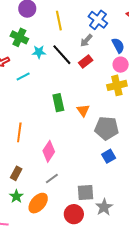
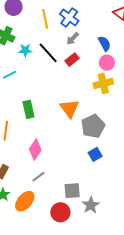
blue cross: (98, 20) -> (69, 17), moved
green rectangle: (58, 103) -> (28, 109), moved
orange triangle: (83, 110) -> (70, 109), size x1.5
gray pentagon: (107, 128) -> (93, 126), turned -30

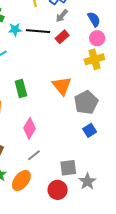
black line: (48, 53) -> (38, 31), turned -40

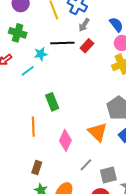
cyan star: (15, 30) -> (41, 54), moved
orange triangle: (62, 86) -> (98, 132), moved
gray line: (34, 155) -> (86, 165), moved

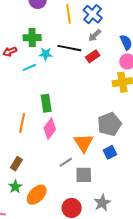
green cross: (18, 33) -> (32, 38), moved, turned -30
pink diamond: (65, 140) -> (50, 129), moved
gray line: (86, 165) -> (66, 162), moved
gray square: (108, 175) -> (84, 175), moved

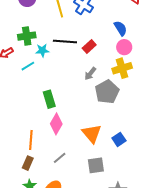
gray arrow: (95, 35) -> (90, 74), moved
orange line: (22, 123) -> (31, 140), moved
gray pentagon: (109, 124) -> (107, 92), moved
gray line: (66, 162) -> (60, 158), moved

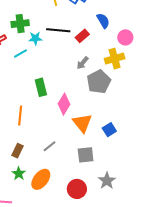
blue semicircle: (120, 28) -> (103, 21), moved
pink circle: (124, 47) -> (125, 37), moved
pink diamond: (56, 124) -> (64, 104), moved
orange line: (31, 140) -> (20, 116), moved

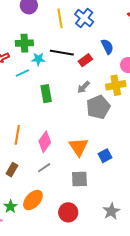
green rectangle: (41, 87) -> (46, 94), moved
pink diamond: (64, 104) -> (45, 142), moved
green star: (19, 174) -> (10, 207), moved
gray star: (107, 181) -> (111, 211), moved

